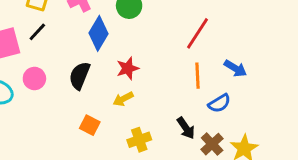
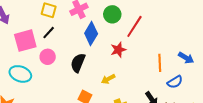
red line: (197, 33) -> (134, 26), moved
red star: (128, 68) -> (118, 50), moved
pink circle: (34, 79) -> (48, 57), moved

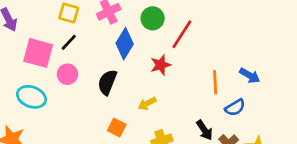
pink square: (25, 41) -> (38, 53), turned 30

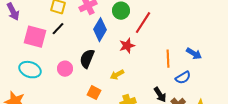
pink circle: (67, 74) -> (65, 69), moved

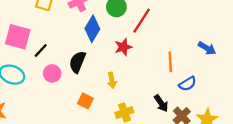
black line: (58, 29) -> (41, 50), moved
blue arrow: (194, 54) -> (207, 48), moved
yellow arrow: (117, 75) -> (112, 80), turned -72

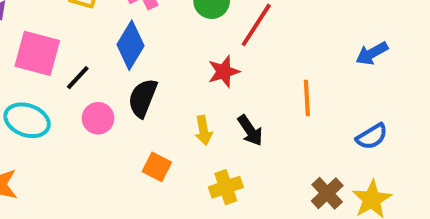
blue diamond: (92, 29) -> (130, 45), moved
blue arrow: (207, 48) -> (372, 53), moved, turned 120
blue semicircle: (188, 84) -> (372, 136), moved
black arrow: (161, 103) -> (250, 130), moved

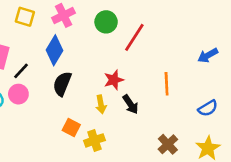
red star: (224, 72) -> (114, 80), moved
pink circle: (98, 118) -> (18, 94), moved
yellow cross: (226, 187) -> (94, 140), moved
brown cross: (327, 193) -> (168, 144), moved

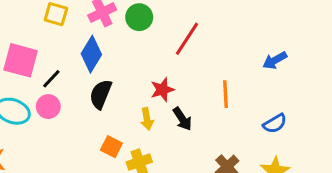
green circle: (106, 22) -> (139, 17), moved

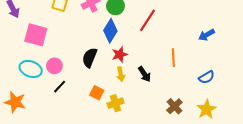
blue diamond: (91, 54) -> (110, 31), moved
black line: (51, 79) -> (60, 87), moved
red star: (162, 90) -> (120, 54), moved

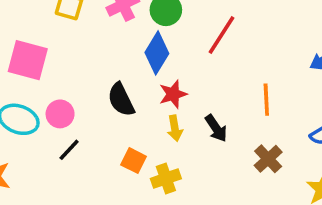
black semicircle: (90, 58) -> (121, 100), turned -48
brown cross: (174, 106) -> (268, 159), moved

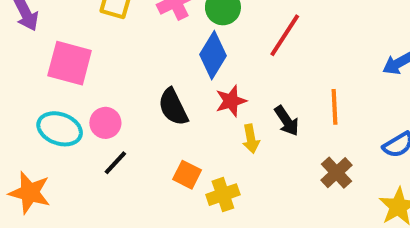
yellow arrow: (175, 128) -> (251, 139), moved
black arrow: (216, 128) -> (287, 121), moved

